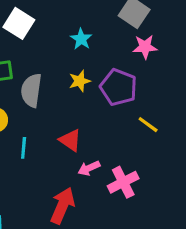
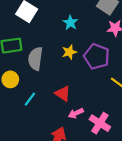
cyan line: (24, 148) -> (30, 99), turned 32
pink cross: (123, 182) -> (100, 123), turned -30

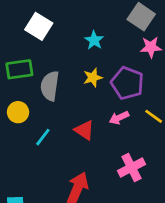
pink arrow: (76, 113) -> (119, 118), moved
pink cross: (100, 123) -> (131, 168), turned 30

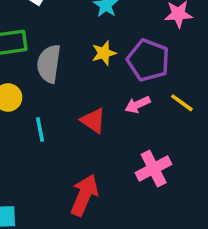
cyan line: (43, 137) -> (40, 129), turned -48

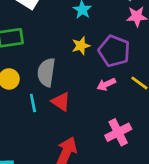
gray semicircle: (49, 64) -> (46, 72), moved
red triangle: (93, 121) -> (61, 102), moved

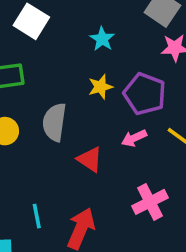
red triangle: (61, 102) -> (90, 159), moved
cyan line: (33, 103) -> (37, 216), moved

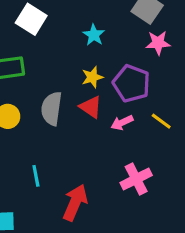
red triangle: (90, 159) -> (91, 107), moved
cyan line: (37, 216) -> (36, 176), moved

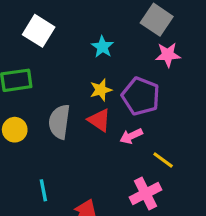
yellow line: (161, 121) -> (163, 160), moved

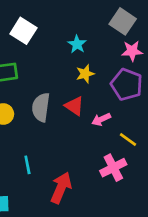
yellow star: (101, 90) -> (85, 74), moved
purple pentagon: (141, 96) -> (127, 84), moved

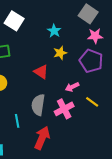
red triangle: (74, 106) -> (41, 72), moved
gray semicircle: (41, 107) -> (38, 105), moved
pink cross: (113, 168) -> (64, 109), moved

